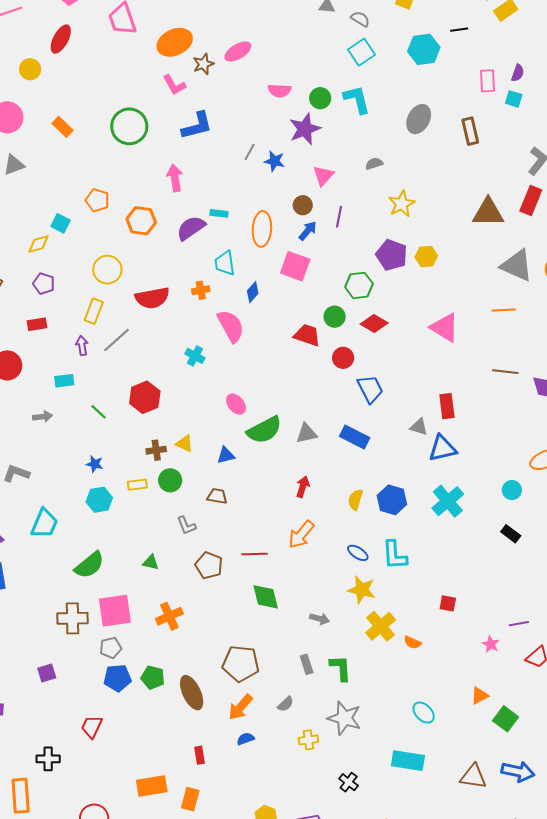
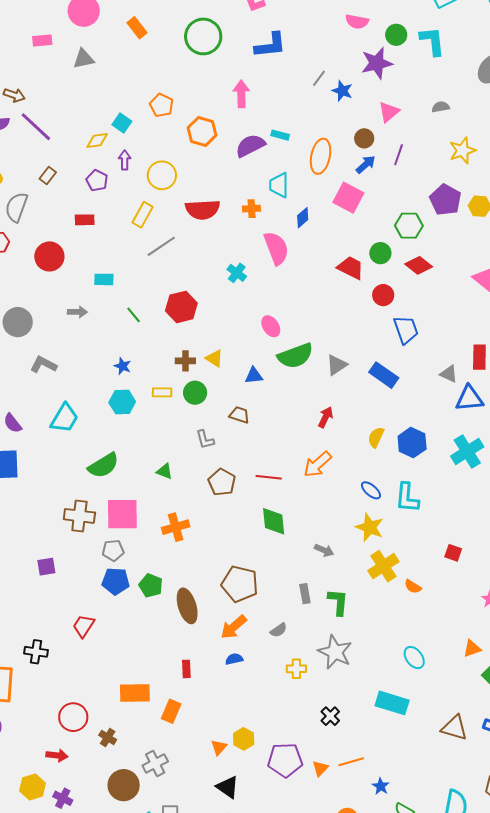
purple arrow: (82, 345) -> (125, 160), moved
gray triangle: (306, 433) -> (337, 365), turned -30

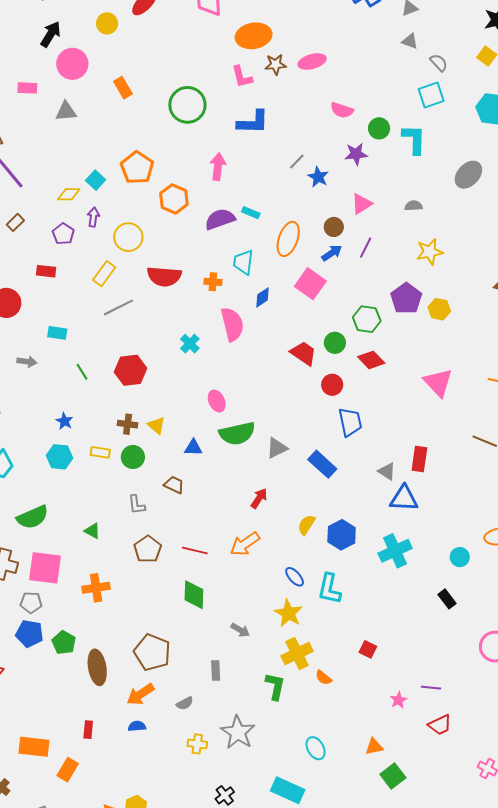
purple star: (377, 63) -> (356, 154), size x0.7
orange pentagon: (162, 105) -> (137, 168), size x1.4
green L-shape: (338, 602) -> (275, 686), moved

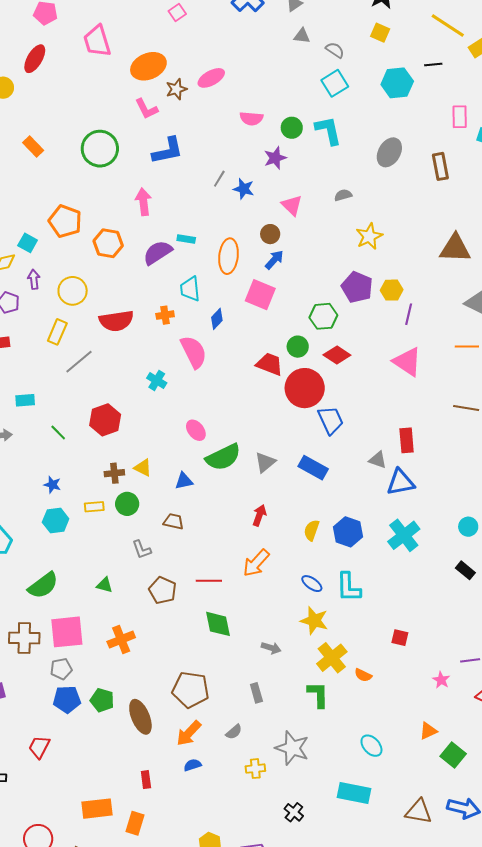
pink triangle: (362, 204) -> (292, 205), turned -30
purple line: (366, 248) -> (409, 314), moved
red circle: (332, 385) -> (305, 388), size x1.8

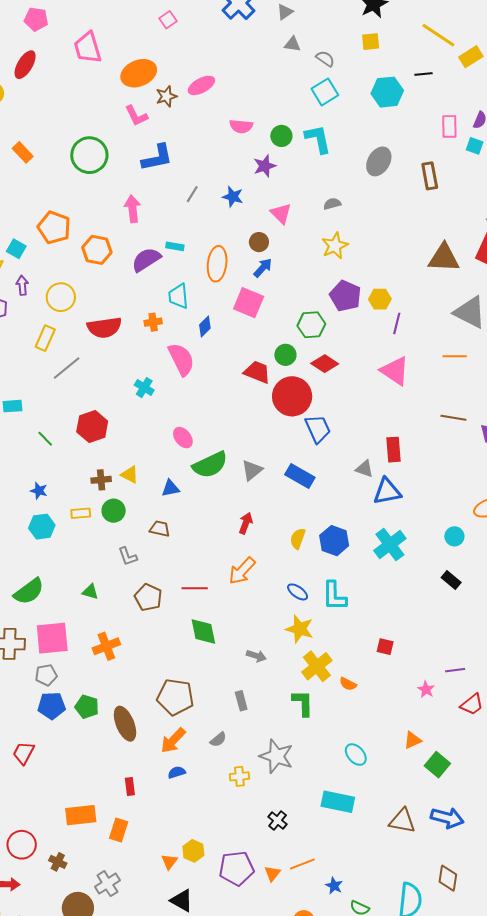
yellow square: (380, 33) -> (371, 42), turned -30
gray line: (219, 179) -> (192, 194), moved
yellow star: (369, 236) -> (335, 246), moved

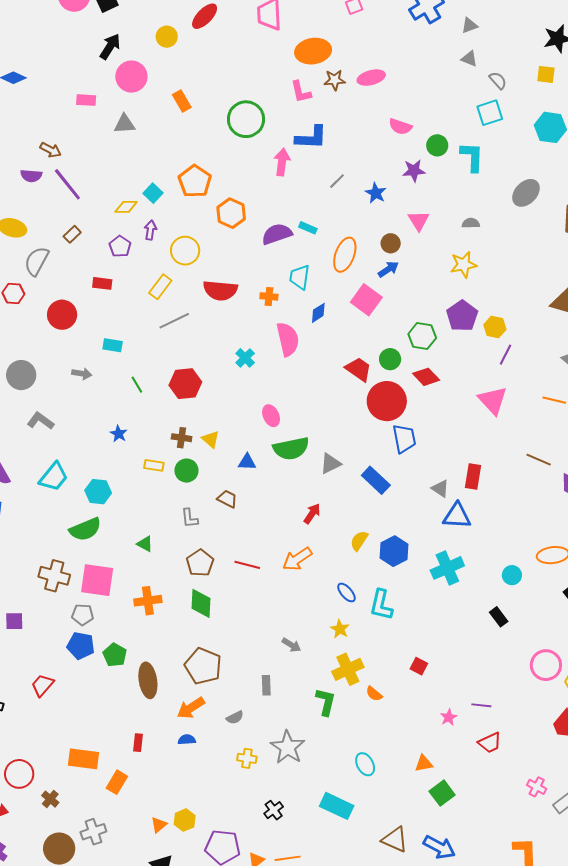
pink arrow: (133, 209) -> (282, 162), moved
cyan hexagon: (42, 527) -> (98, 492), moved
yellow star: (300, 629) -> (340, 629), size x0.7
green diamond: (203, 632) -> (201, 603), moved

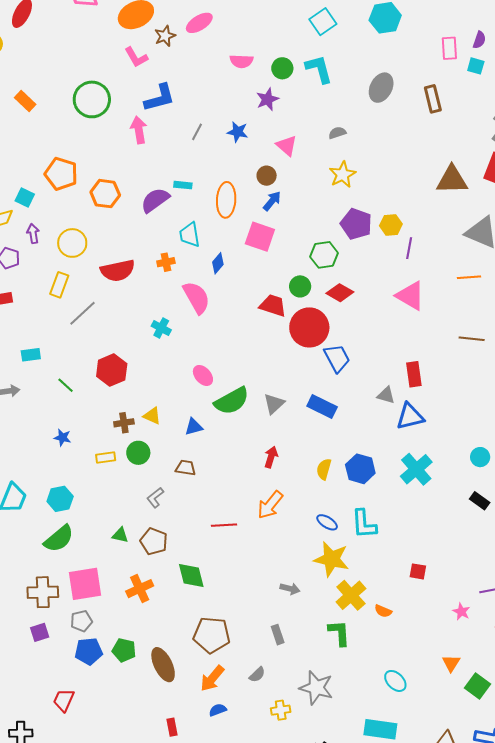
gray L-shape: (190, 518) -> (155, 498), turned 75
brown pentagon: (200, 563) -> (154, 541), moved
purple square: (14, 621) -> (40, 632), moved
yellow star: (340, 629) -> (331, 559), size x1.8
orange triangle: (424, 764) -> (451, 663), turned -30

